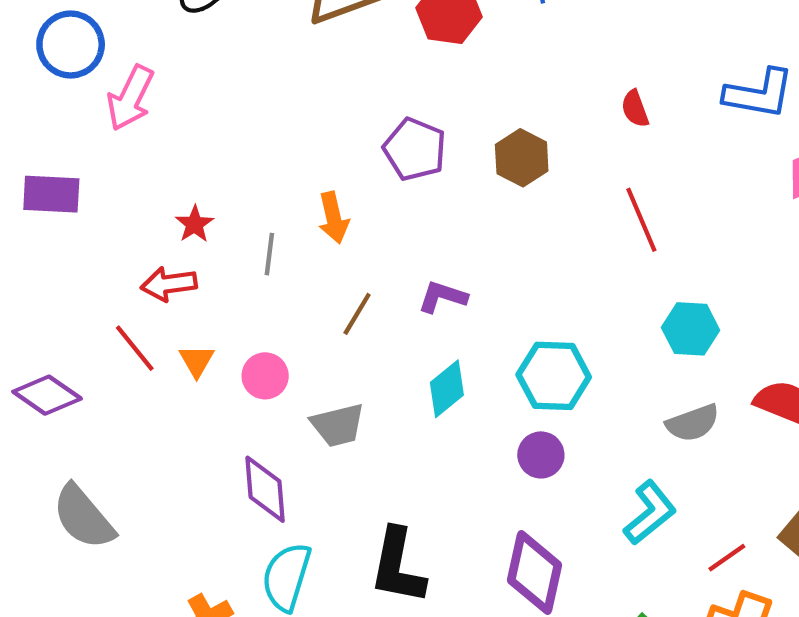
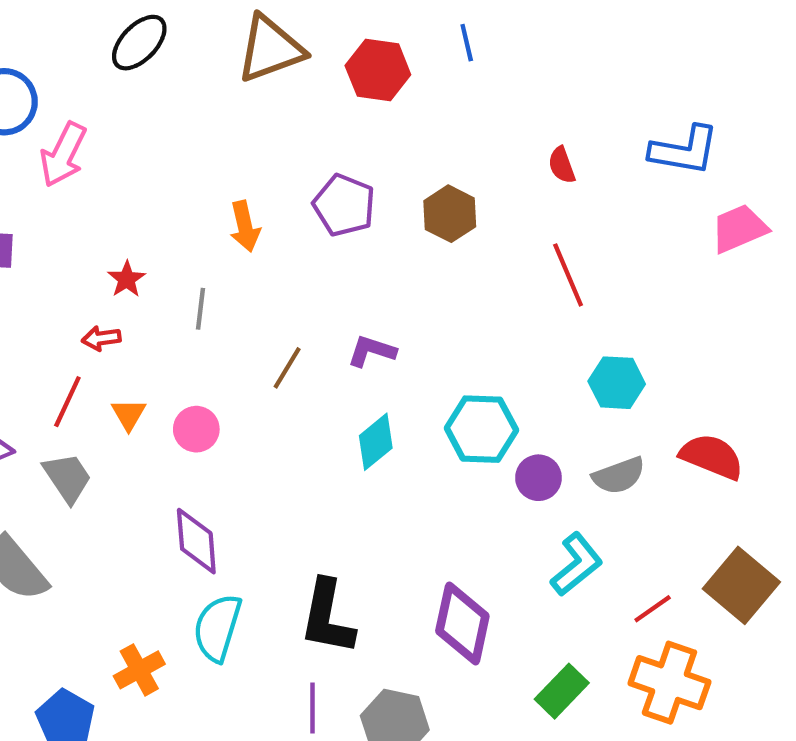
orange arrow: (334, 218) -> (245, 226), moved
red arrow: (169, 284) -> (101, 338), size x0.7
red line: (135, 348) -> (67, 402), turned 64
gray trapezoid: (338, 425) -> (67, 478), moved, turned -110
purple circle: (541, 455) -> (538, 478), moved

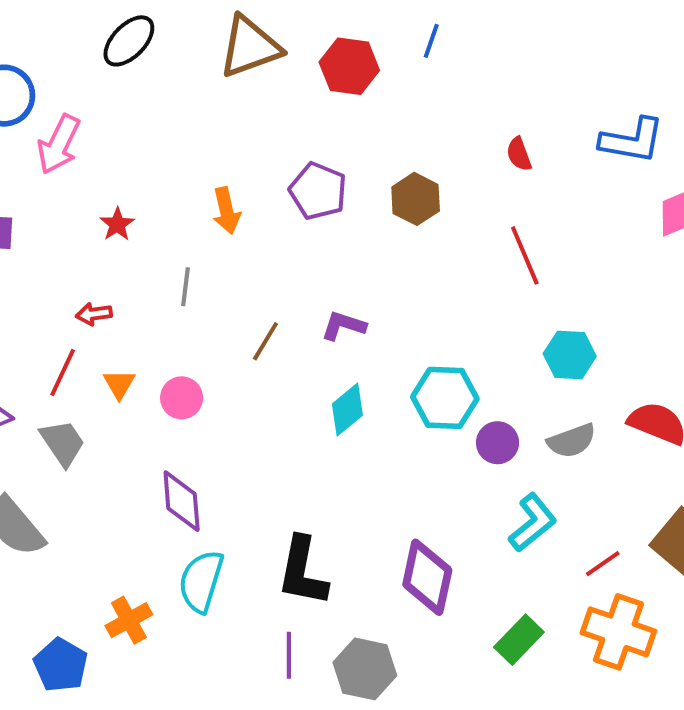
blue line: (467, 43) -> (431, 41), turned 32
red star: (127, 279) -> (117, 224), moved

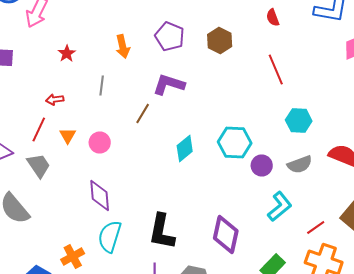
purple L-shape: (343, 326) -> (169, 84), moved, size x1.4

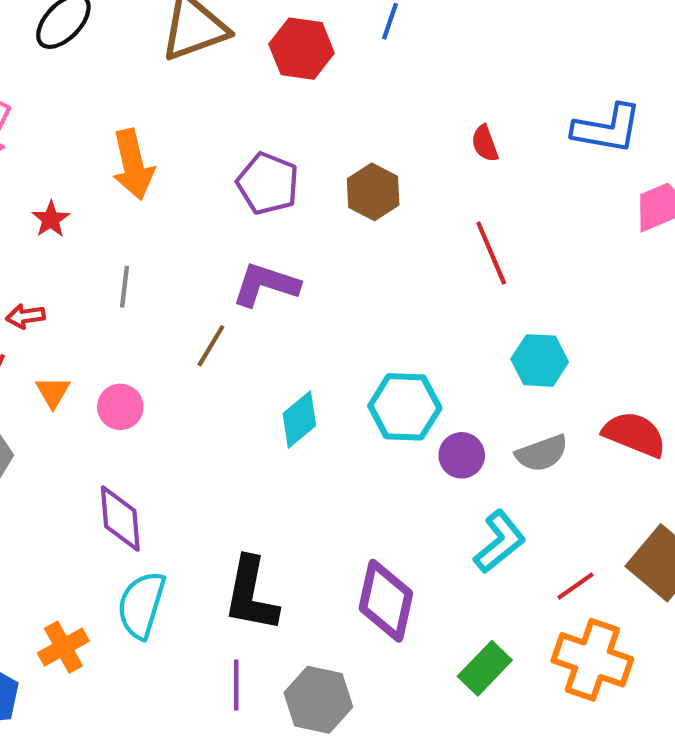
orange arrow: (123, 46) -> (133, 164), moved, size x1.4

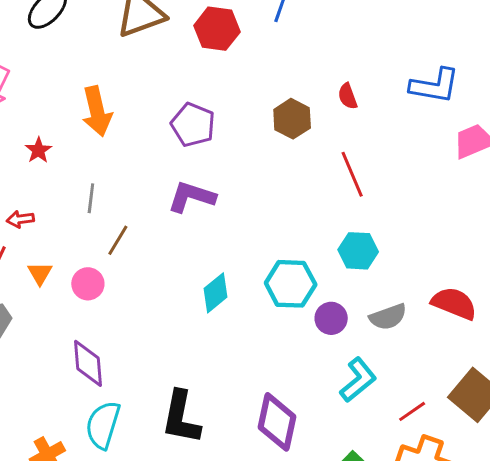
brown hexagon: (373, 192) -> (292, 119), moved
brown line: (211, 346) -> (118, 240), moved
cyan hexagon: (540, 360) -> (358, 251), moved

